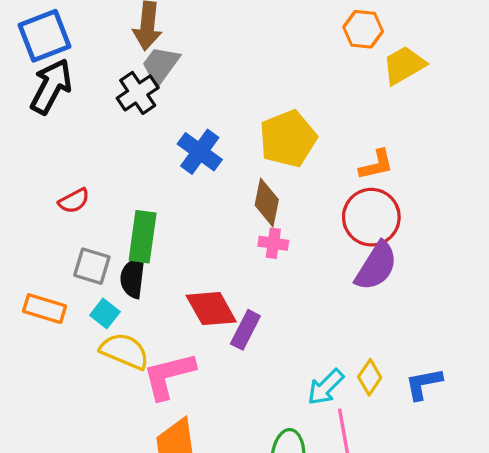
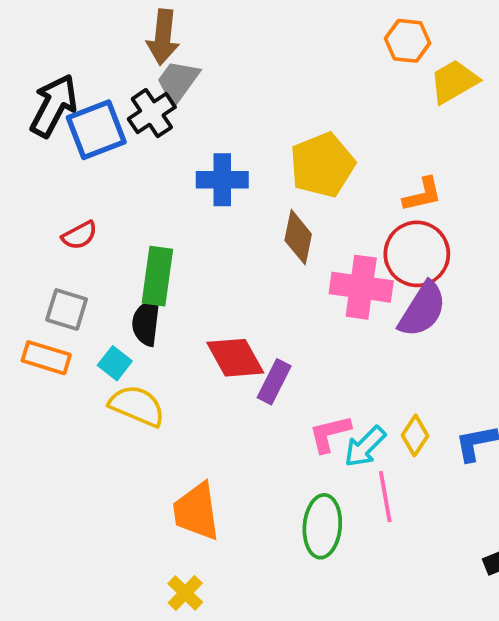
blue square: (45, 36) -> (96, 130), moved
blue cross: (200, 152) -> (222, 180), turned -36
pink cross: (273, 243) -> (361, 287), moved, size x1.8
gray square: (92, 266) -> (67, 309), moved
pink L-shape: (169, 376) -> (330, 434), moved, size x0.7

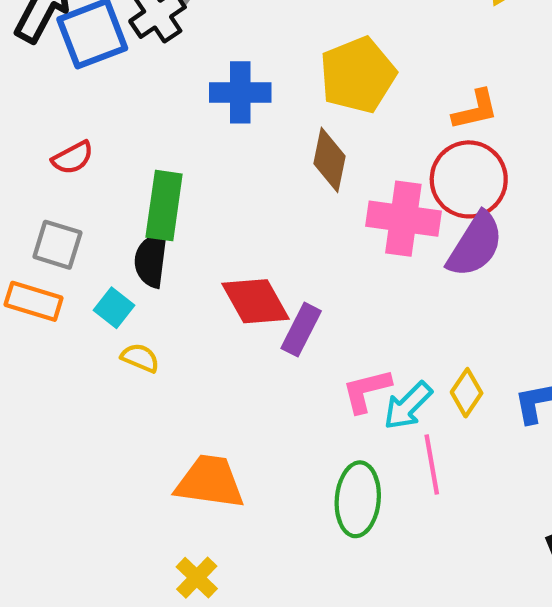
yellow semicircle: (137, 406) -> (140, 358), size x0.6
orange trapezoid: (196, 511) -> (210, 482), turned 106

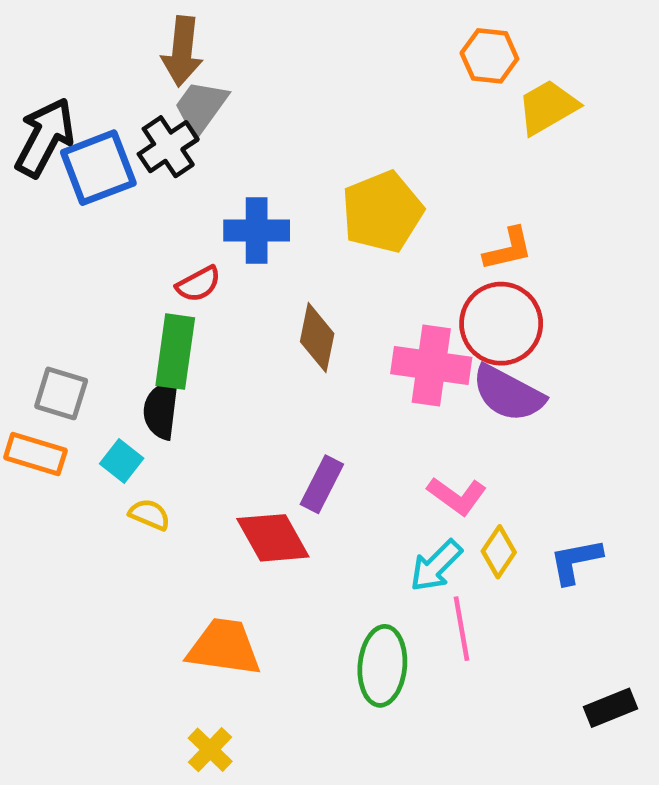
red semicircle: (73, 158) -> (198, 284), moved
brown diamond: (329, 160) -> (317, 338), moved
purple semicircle: (475, 245) -> (508, 393), turned 86
red diamond: (255, 301) -> (273, 538), moved
pink L-shape: (366, 391) -> (457, 496), moved, turned -130

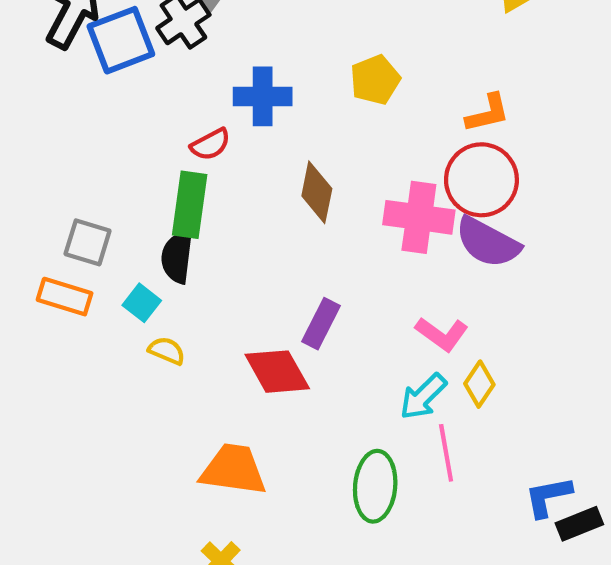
yellow pentagon: (382, 212) -> (375, 80), size x0.7
blue L-shape: (576, 561) -> (548, 497), moved

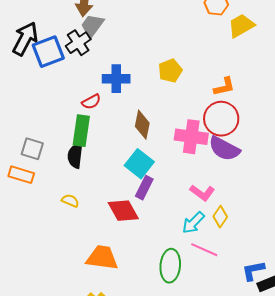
cyan square: (142, 303) -> (139, 164), moved, size x1.6
pink line: (446, 453) -> (204, 250), turned -56

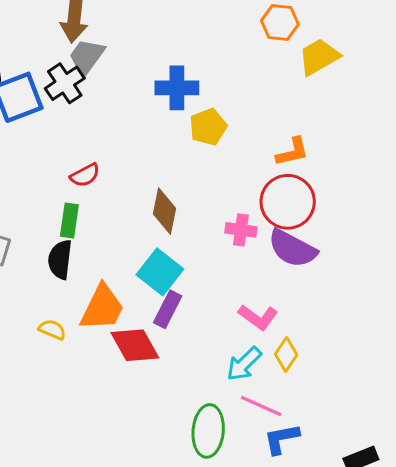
blue cross: (116, 79) -> (177, 88), moved
green rectangle: (81, 131) -> (69, 220), size x0.7
pink cross: (191, 137) -> (241, 230), size x0.6
orange trapezoid: (102, 258) -> (102, 308), moved, turned 108
blue L-shape: (253, 271) -> (281, 439), moved

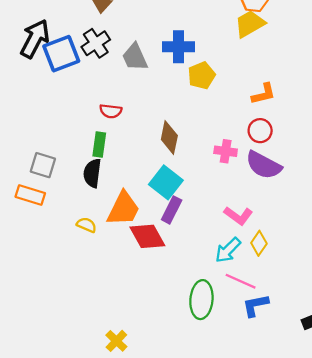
gray trapezoid: (87, 57) -> (135, 57), moved, turned -60
yellow trapezoid: (319, 57) -> (250, 24), moved
red semicircle: (85, 175) -> (111, 111), turned 35
red circle: (288, 202) -> (260, 131), size x0.6

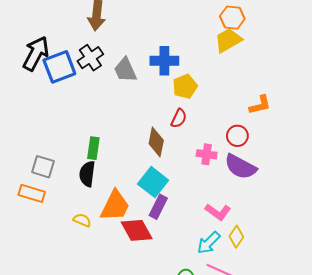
orange L-shape: (264, 94) -> (260, 105), moved
red semicircle: (111, 111) -> (179, 118), moved, turned -72

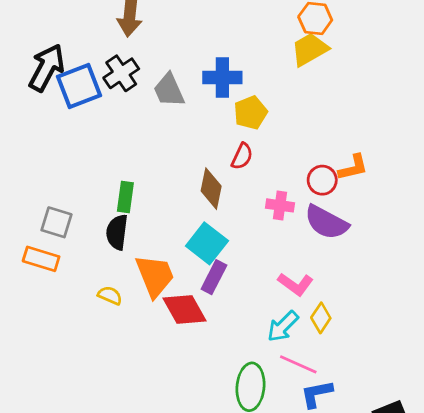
orange L-shape: (260, 105) -> (353, 167), moved
orange trapezoid: (115, 206) -> (155, 276), turned -48

